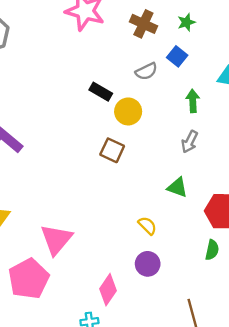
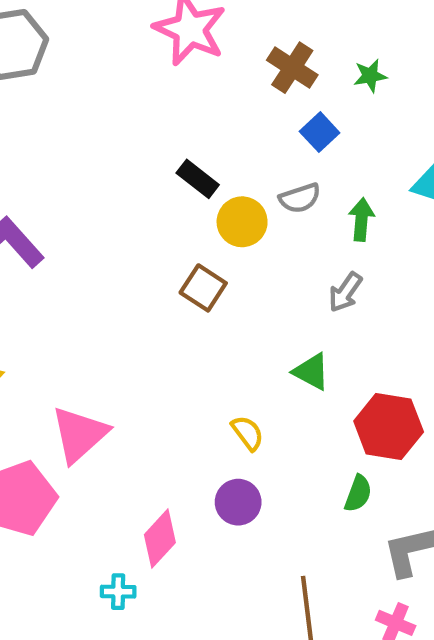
blue square: (177, 56) -> (320, 132), moved
gray semicircle: (146, 71) -> (300, 198), moved

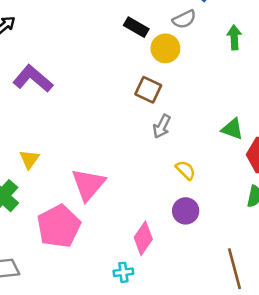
gray semicircle: (300, 198) -> (184, 19), moved
gray arrow: (345, 292) -> (162, 126), moved
green triangle: (311, 372) -> (232, 129), moved

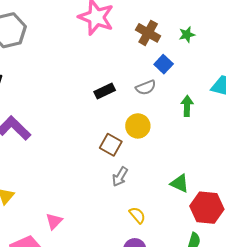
black rectangle: (136, 27) -> (105, 91), turned -60
yellow circle: (165, 48) -> (138, 126), moved
pink triangle: (88, 184) -> (54, 221), size x0.6

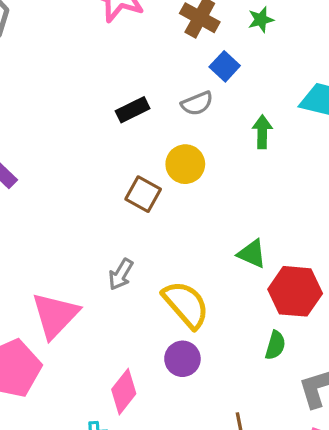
gray arrow: (120, 177) -> (121, 274), moved
yellow semicircle: (137, 215) -> (186, 304), size x1.8
pink triangle: (54, 221) -> (55, 315), size x1.8

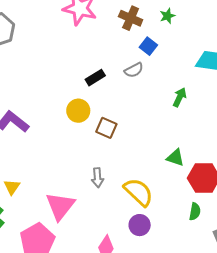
green arrow: (262, 132) -> (180, 97), moved, turned 30
yellow circle: (185, 164) -> (78, 111), moved
gray arrow: (121, 274) -> (97, 178), turned -30

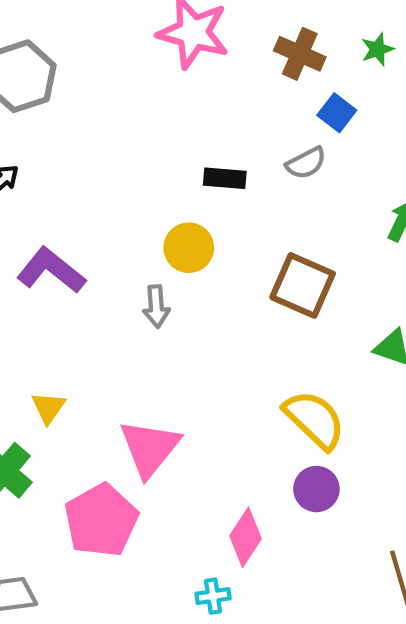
black rectangle: (95, 78) -> (225, 178), turned 36
brown square: (106, 128) -> (303, 285), moved, size x1.4
gray arrow: (97, 178) -> (156, 306), moved

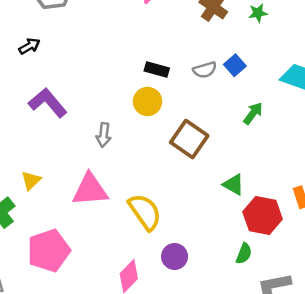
blue square: (337, 113) -> (235, 65), moved
yellow circle: (189, 248) -> (148, 101), moved
yellow semicircle: (315, 420) -> (145, 212), moved
pink triangle: (150, 448) -> (90, 190), moved, turned 36

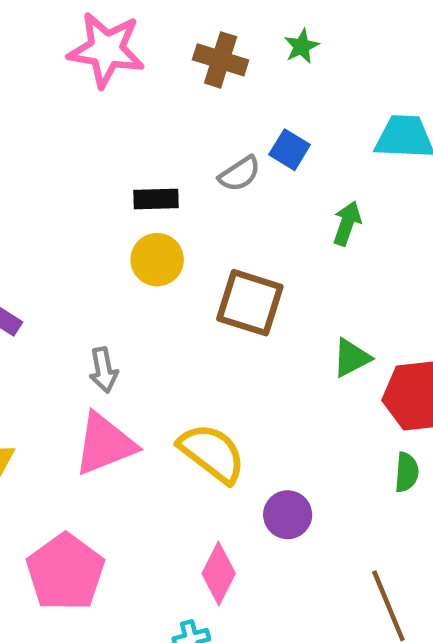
gray arrow: (104, 135) -> (104, 370), moved
green triangle: (234, 184) -> (351, 358), turned -40

